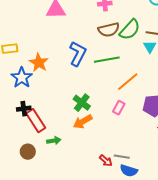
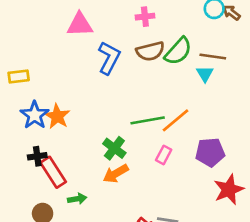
blue L-shape: (78, 54) -> (109, 58), moved
green line: (107, 60) -> (148, 120), moved
orange star: (39, 63) -> (57, 116), moved

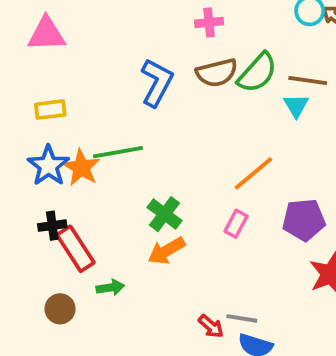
pink triangle: (80, 25) -> (46, 34), moved
yellow rectangle: (19, 76) -> (50, 110), moved
green line: (148, 120) -> (118, 152), moved

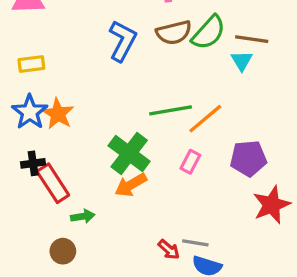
green line: (118, 152) -> (171, 110), moved
green cross: (164, 214) -> (129, 153), size x1.4
brown circle: (60, 309) -> (63, 251), moved

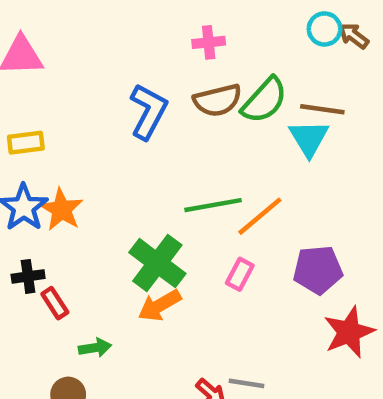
cyan triangle: (242, 61) -> (309, 138), size x1.4
red rectangle: (53, 183) -> (55, 303), size x0.6

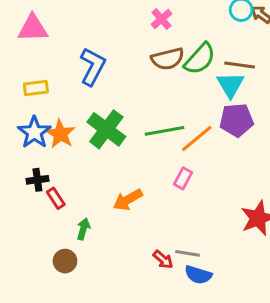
pink cross: (209, 42) -> (161, 19), turned -35
blue L-shape: (148, 111) -> (93, 67), moved
green cross: (157, 263) -> (106, 129), moved
purple pentagon: (318, 270) -> (237, 120), moved
green arrow: (95, 348) -> (83, 229), turned -65

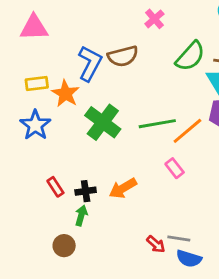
brown semicircle: (168, 59) -> (123, 56), moved
orange star: (60, 134) -> (65, 94), moved
pink rectangle: (183, 178) -> (175, 168), turned -66
black cross: (37, 180) -> (86, 191), moved

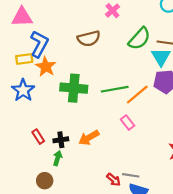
blue L-shape: (90, 63) -> (39, 44), moved
green cross: (103, 122) -> (74, 88), turned -32

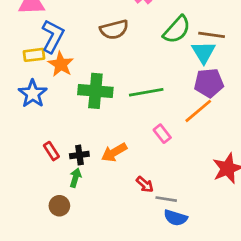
orange line: (137, 95) -> (198, 111), moved
red arrow: (114, 180) -> (145, 184), moved

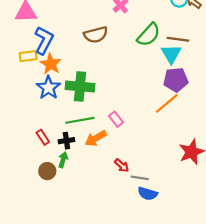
green line: (146, 92) -> (80, 120), moved
blue star: (33, 94) -> (48, 88), moved
pink rectangle: (162, 134) -> (116, 119), moved
brown circle: (59, 206) -> (47, 171), moved

